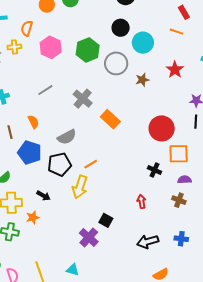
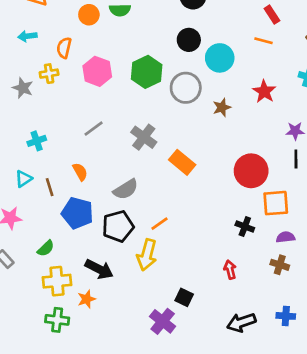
black arrow: (43, 196) -> (99, 269), size x1.5

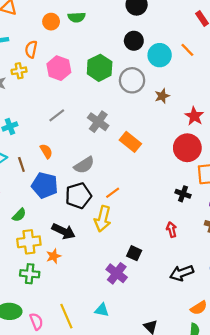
orange line: (264, 41) -> (187, 50), moved, turned 32
red star: (264, 92) -> (194, 116), moved

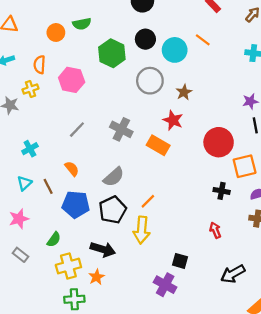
green hexagon: (100, 68) -> (112, 53), moved
red star: (194, 116) -> (173, 120), moved

